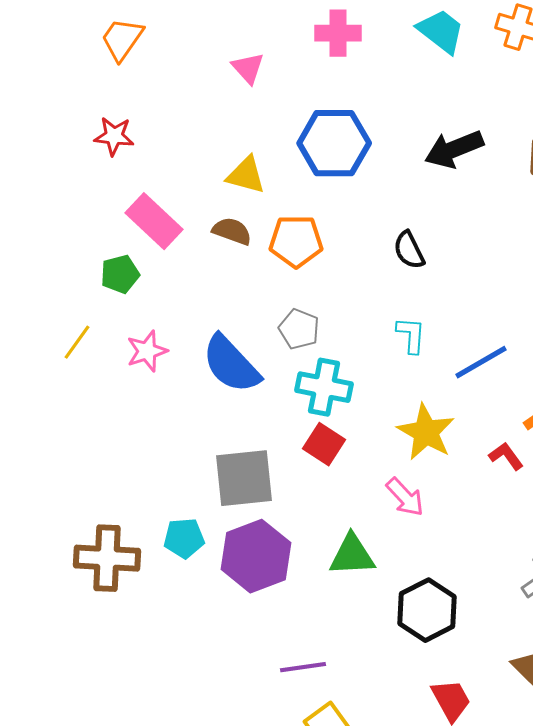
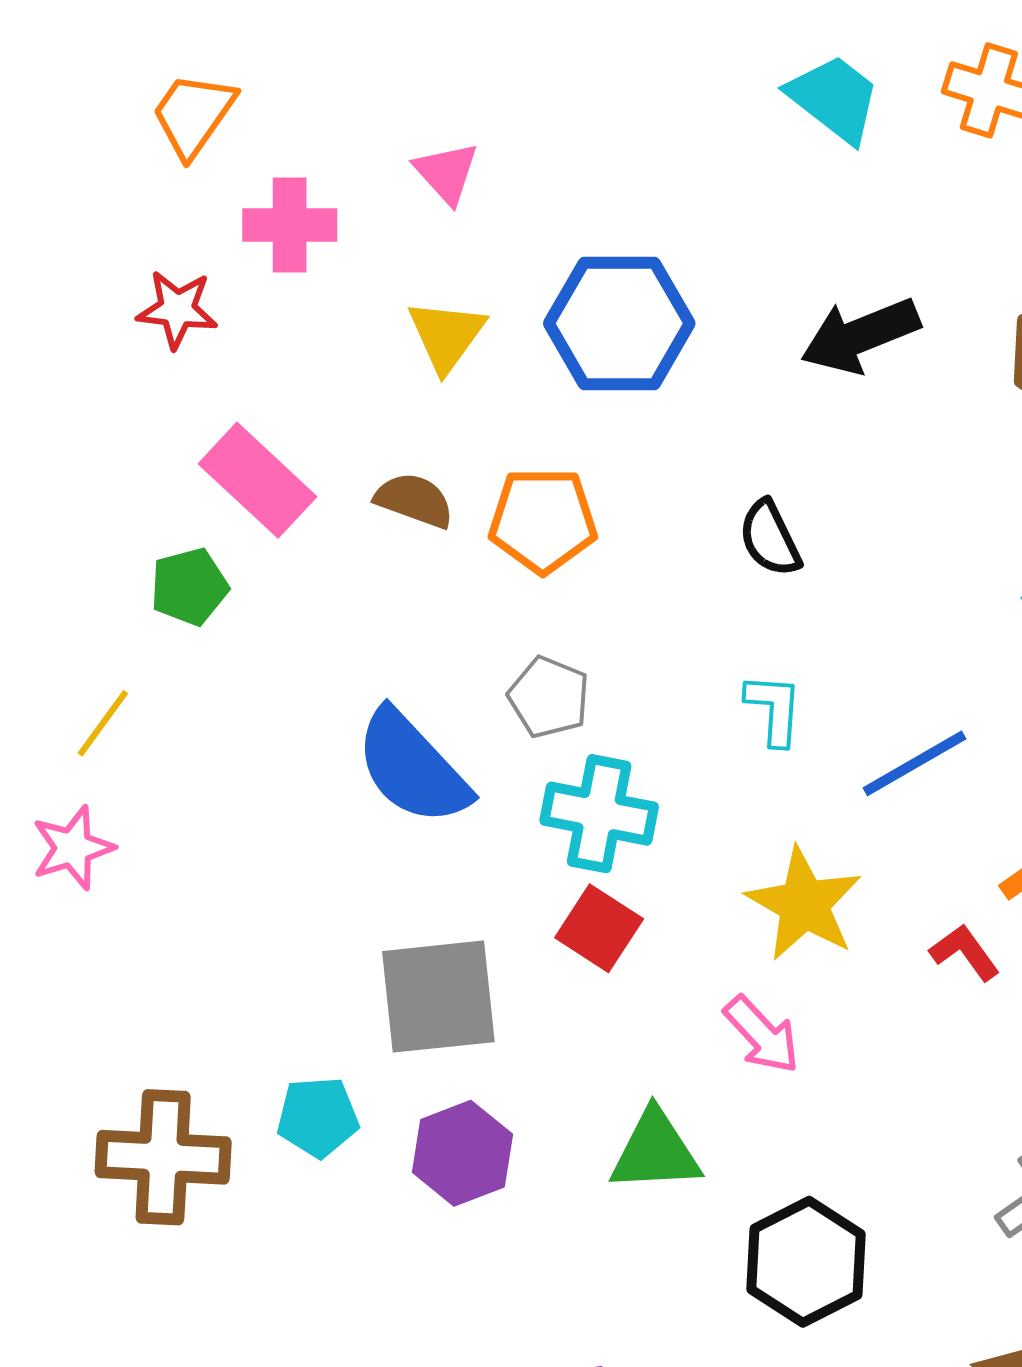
pink cross: (338, 33) -> (290, 225), moved
yellow triangle: (246, 175) -> (446, 336), moved, turned 51
pink star: (147, 351) -> (73, 848), moved
purple hexagon: (256, 556) -> (462, 1153), size x0.7

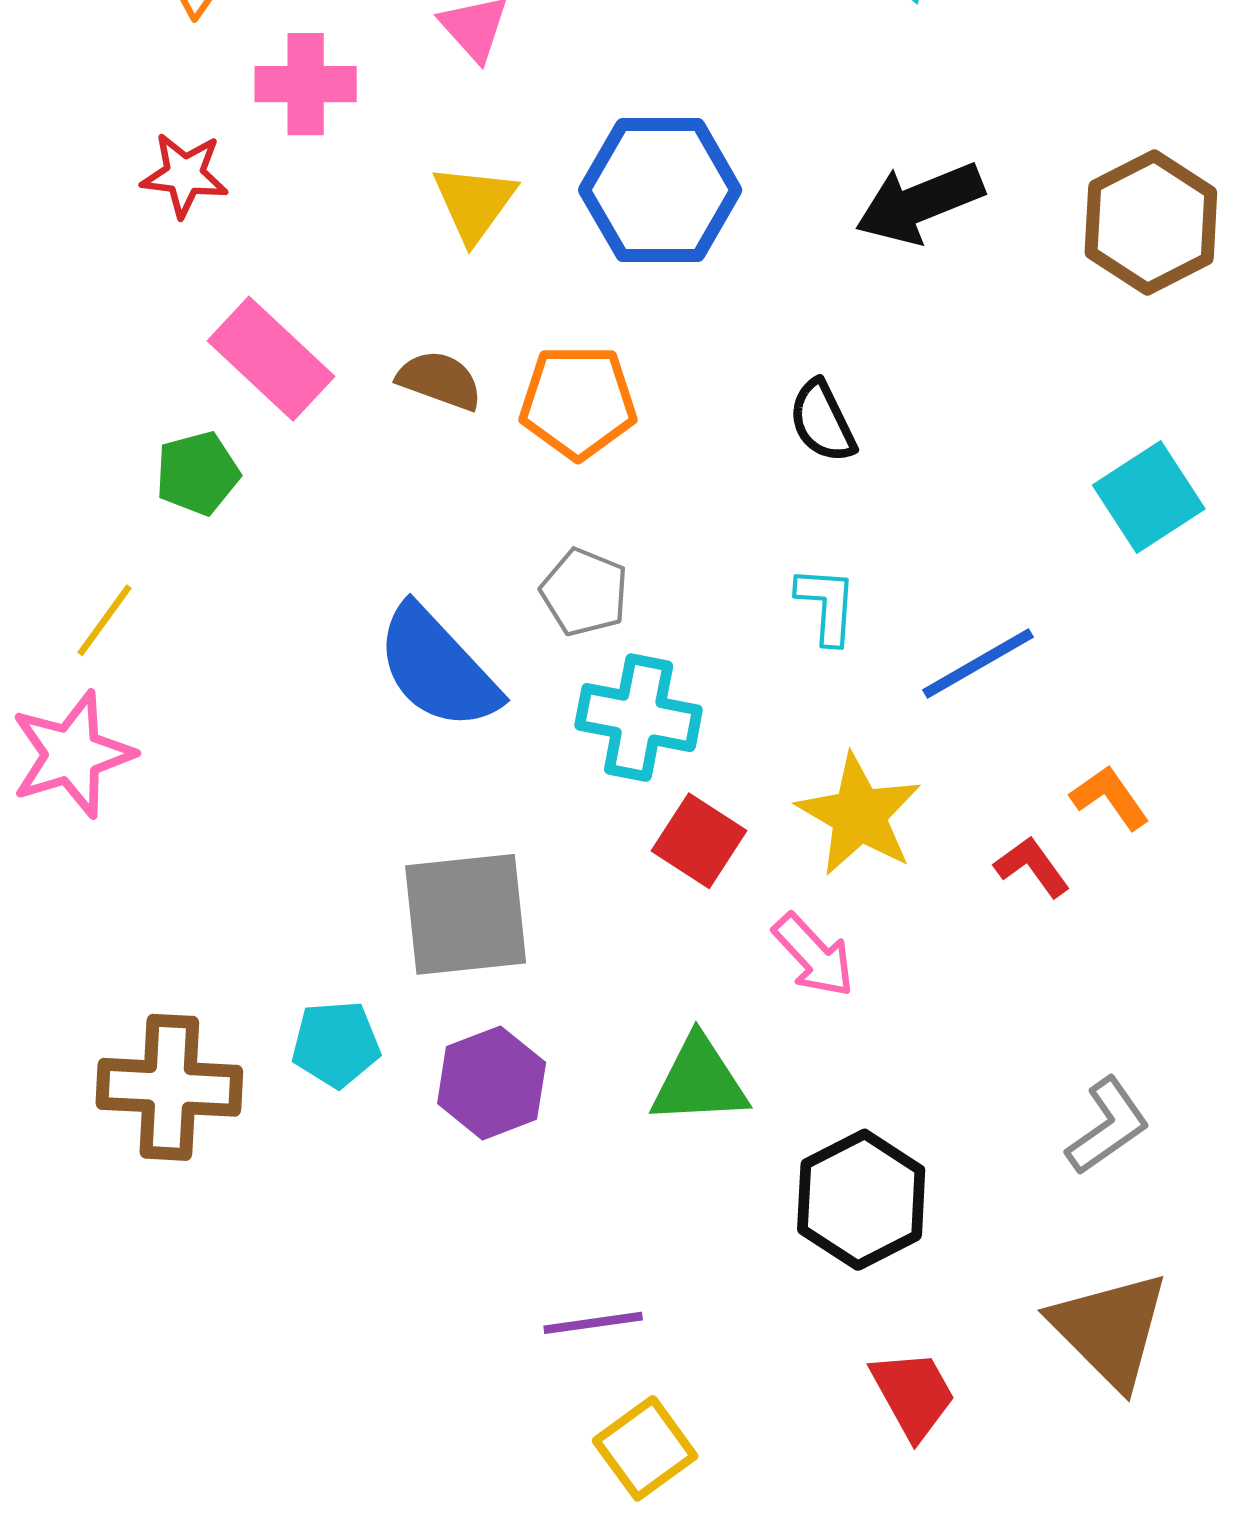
pink star: (73, 848) -> (72, 754), size x1.4
red square: (599, 928) -> (699, 841), moved

